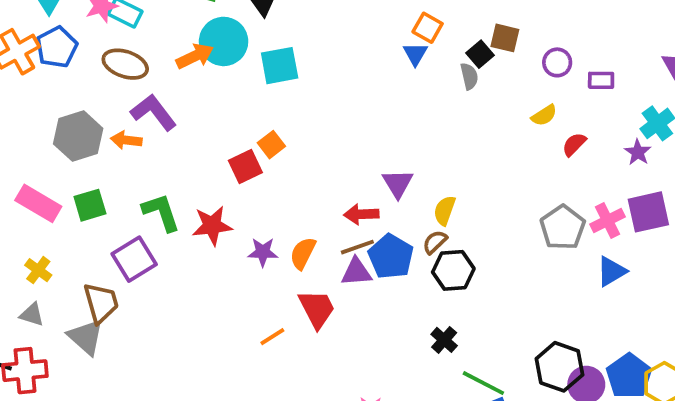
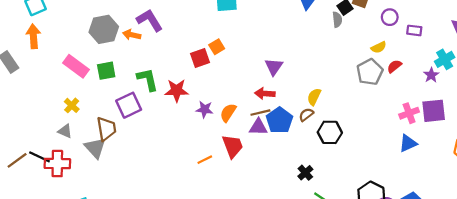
purple triangle: (398, 183) -> (274, 67), moved
gray pentagon: (563, 227) -> (370, 72), moved
black hexagon: (453, 270) -> (330, 132), moved

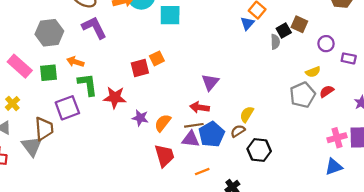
orange arrow: (132, 35) -> (75, 62), moved
orange line: (205, 160) -> (202, 172), moved

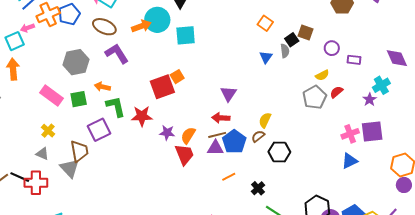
blue triangle: (247, 23) -> (266, 57), moved
red square: (140, 68) -> (162, 87), size x1.4
red trapezoid: (164, 156) -> (184, 154), moved

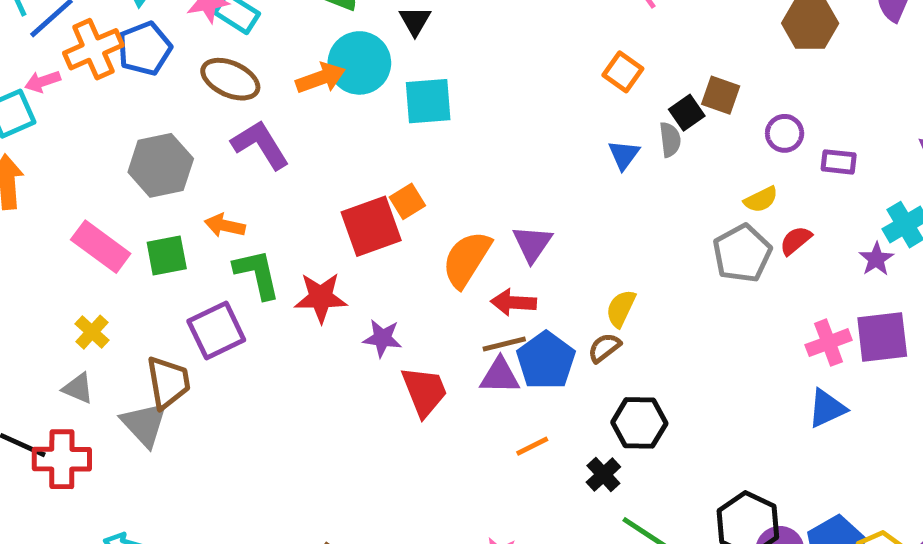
orange semicircle: (188, 135) -> (467, 259), moved, size x1.4
black hexagon: (279, 152) -> (639, 423), moved

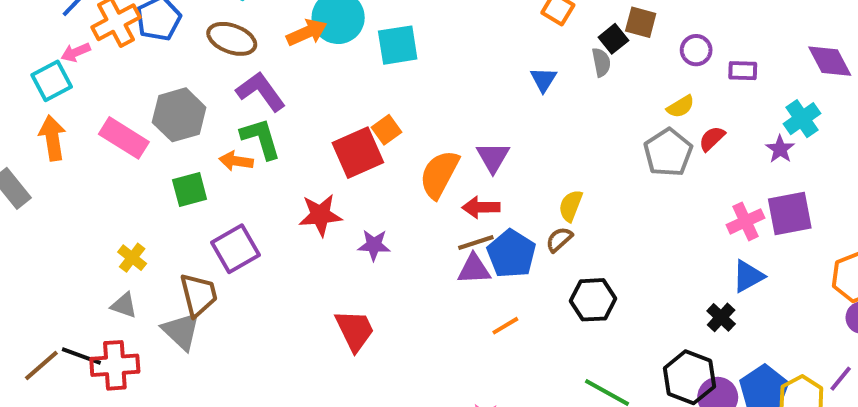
blue triangle: (624, 155) -> (543, 80), moved
pink rectangle: (101, 247) -> (124, 138), moved
green L-shape: (257, 274) -> (261, 138), moved
red trapezoid: (424, 391) -> (355, 330), moved
black cross: (603, 475) -> (721, 317), moved

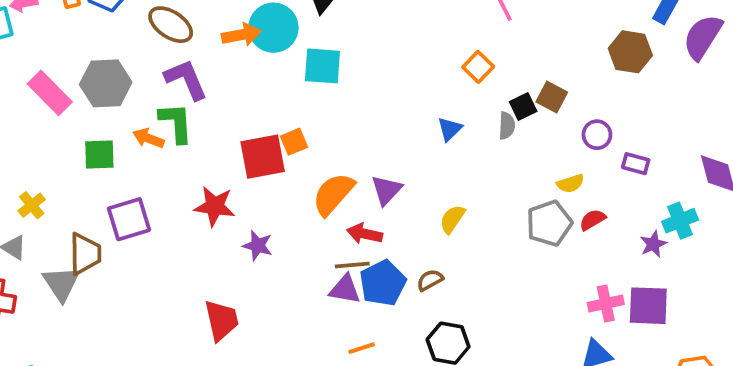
yellow semicircle: (571, 206) -> (452, 219), moved

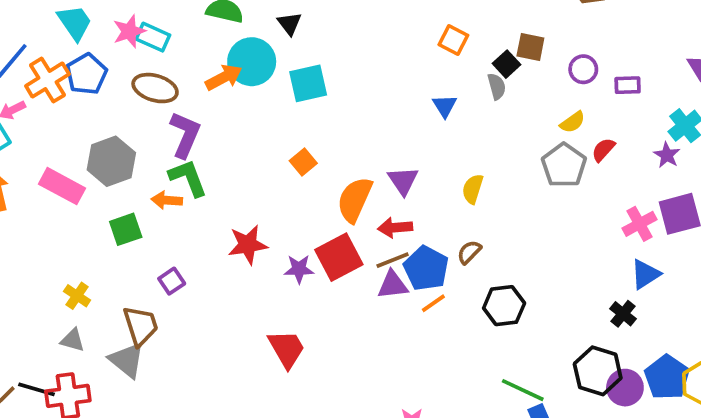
purple L-shape: (186, 79) -> (185, 135), turned 63
red square: (263, 157) -> (339, 257), moved
purple square: (129, 219) -> (172, 281), size x0.6
orange line: (362, 348) -> (433, 303), moved

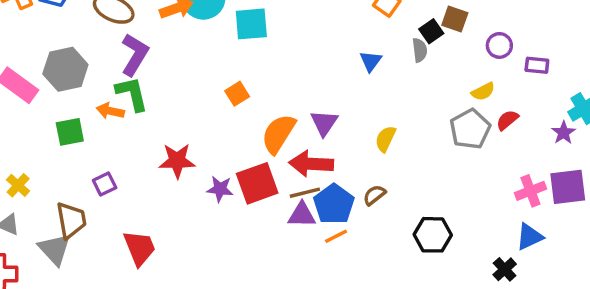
red arrow: (395, 228) -> (311, 164), size x1.4
black hexagon: (504, 306) -> (433, 235), moved
red trapezoid: (287, 349) -> (139, 248), moved

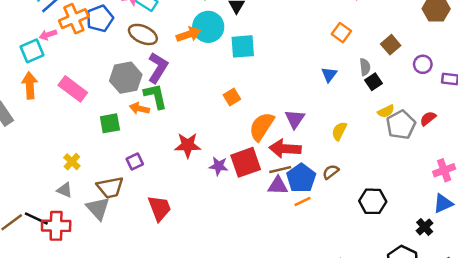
brown square: (455, 19) -> (391, 45), turned 30
black square: (431, 31) -> (374, 82), moved
gray hexagon: (65, 69) -> (126, 78), moved
yellow semicircle: (483, 92) -> (386, 111), moved
brown trapezoid: (71, 220) -> (110, 187), turned 88

